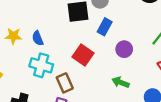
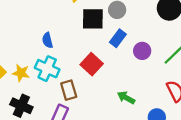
yellow star: (13, 36) -> (21, 73), moved
purple circle: (124, 49) -> (142, 51), moved

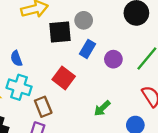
green arrow: (126, 98) -> (102, 108), turned -66

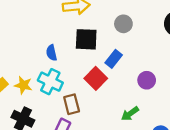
black square: (60, 32) -> (86, 39), moved
blue rectangle: (87, 49) -> (114, 59), moved
purple circle: (113, 59) -> (147, 80), moved

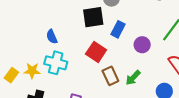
black square: (86, 39) -> (93, 17), moved
blue rectangle: (114, 59) -> (118, 29), moved
brown rectangle: (72, 104) -> (110, 76), moved

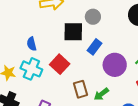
purple circle: (142, 45) -> (115, 65), size x1.5
red square: (96, 52) -> (60, 64), moved

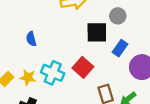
blue semicircle: (32, 44) -> (31, 39), moved

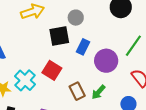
cyan cross: (53, 73) -> (25, 80), turned 30

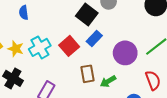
black square: (59, 36) -> (87, 14), turned 30
blue rectangle: (83, 47) -> (94, 39), moved

